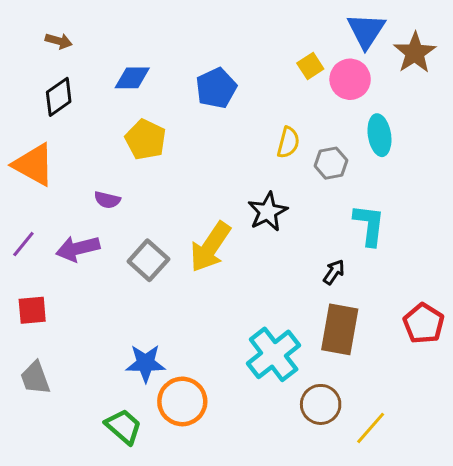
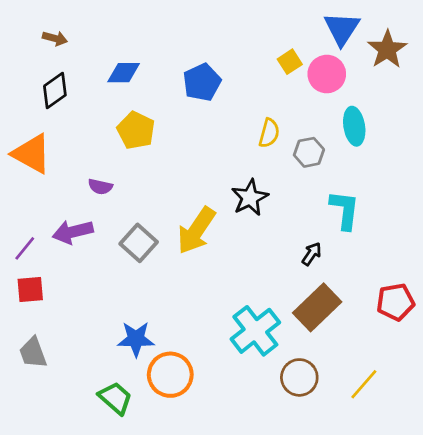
purple line: (23, 244) -> (25, 248), moved
red pentagon: (424, 323) -> (395, 302), turned 30
brown rectangle: (340, 329) -> (317, 307), turned 36
yellow line: (371, 428) -> (364, 384), moved

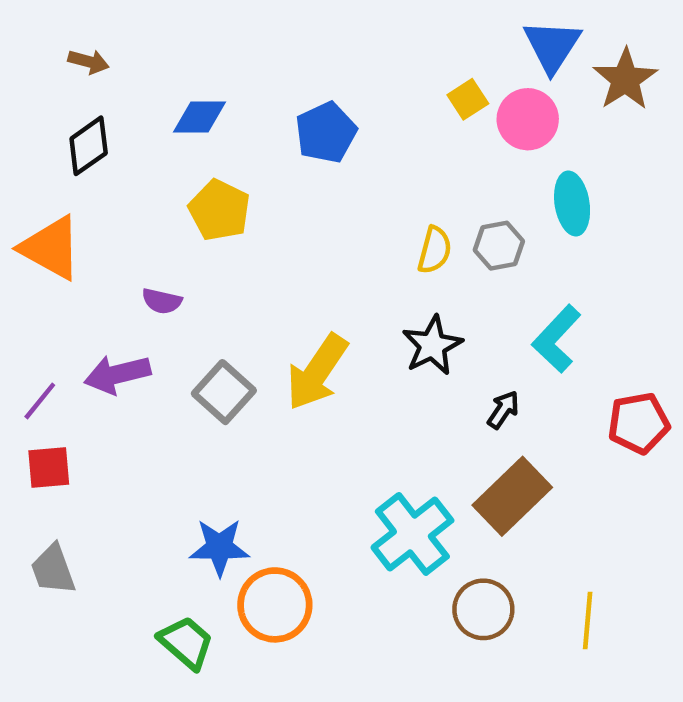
yellow semicircle: (269, 133) -> (435, 250), moved
black star: (250, 198) -> (432, 345), moved
cyan L-shape: (345, 210) -> (557, 339), turned -144
red pentagon: (395, 302) -> (639, 423), moved
yellow line: (364, 384) -> (588, 620), turned -36

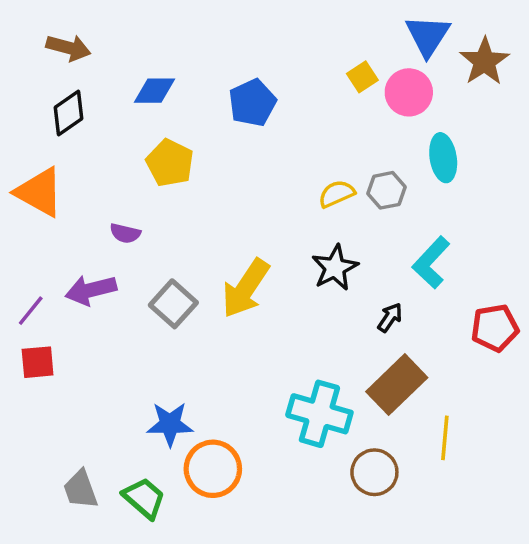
brown arrow: (89, 62) -> (68, 48), size x1.4
yellow semicircle: (435, 250) -> (337, 194), turned -129
cyan cross: (412, 534) -> (319, 414), turned -36
gray trapezoid: (53, 569) -> (81, 489), moved
yellow line: (588, 620) -> (445, 438), moved

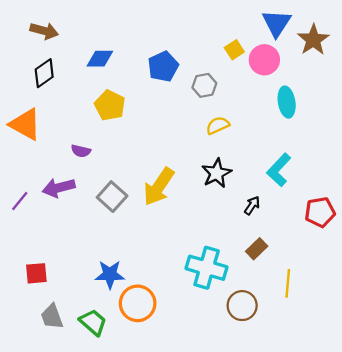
gray hexagon: (386, 190) -> (204, 85), moved
red square: (38, 362) -> (36, 273), moved
brown rectangle: (397, 385) -> (257, 249), size x0.6

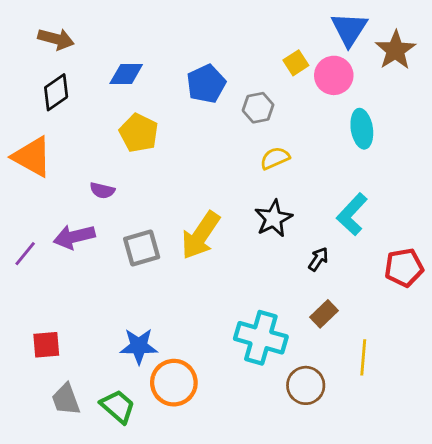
gray square: (112, 197) -> (142, 248), turned 32

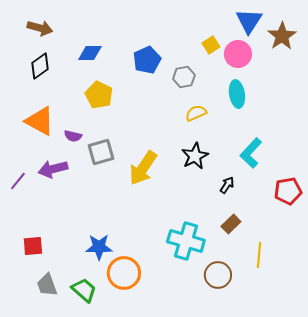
cyan ellipse: (362, 129) -> (237, 94), moved
orange triangle: (32, 157) -> (40, 121), moved
gray square: (142, 248) -> (101, 152), moved

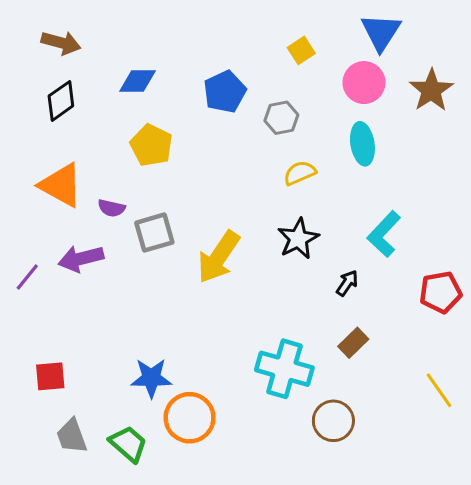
brown star: (282, 36) -> (431, 90), moved
yellow square: (211, 45) -> (301, 50), moved
yellow line: (259, 255) -> (439, 390), moved, turned -40

